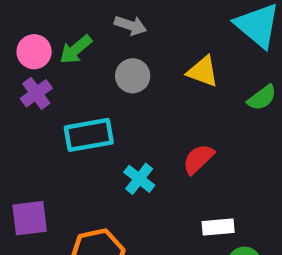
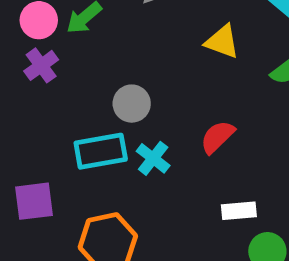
gray circle: (133, 76) -> (132, 104), moved
cyan rectangle: (89, 135) -> (101, 151), moved

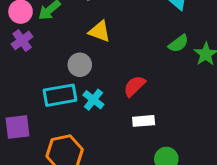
yellow triangle: (222, 42) -> (100, 31), moved
white rectangle: (239, 211) -> (144, 121), moved

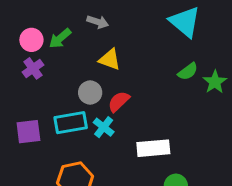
red semicircle: (134, 86) -> (119, 102), moved
white rectangle: (144, 121) -> (153, 148), size x1.5
purple square: (17, 127) -> (28, 132), moved

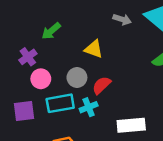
gray arrow: (98, 22) -> (122, 19), moved
pink circle: (31, 40) -> (41, 79), moved
cyan cross: (104, 127) -> (89, 107), turned 30

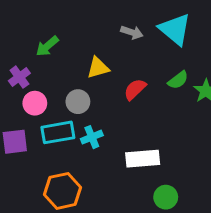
yellow triangle: (94, 49) -> (98, 68), turned -36
red semicircle: (101, 85) -> (135, 89), moved

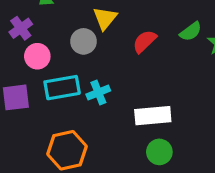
yellow triangle: (98, 68) -> (105, 18), turned -35
gray circle: (78, 102) -> (83, 41), moved
green circle: (166, 197) -> (159, 152), moved

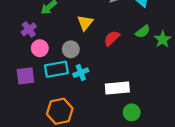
gray circle: (83, 41) -> (71, 49), moved
green circle: (159, 152) -> (132, 112), moved

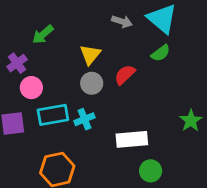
green semicircle: (143, 32) -> (161, 53), moved
green star: (163, 39) -> (191, 121), moved
gray circle: (71, 49) -> (92, 83), moved

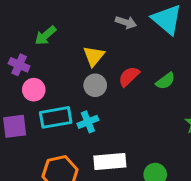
green semicircle: (161, 53) -> (165, 81), moved
purple cross: (17, 63) -> (19, 65), turned -30
white rectangle: (132, 139) -> (110, 161), moved

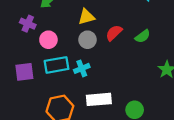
yellow triangle: (94, 56) -> (86, 17), turned 36
pink circle: (34, 90) -> (48, 40), moved

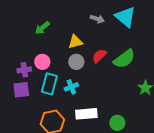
purple cross: (28, 24) -> (24, 70), moved, turned -32
green semicircle: (143, 36) -> (124, 59), size x1.6
cyan rectangle: (56, 65) -> (49, 84), turned -65

